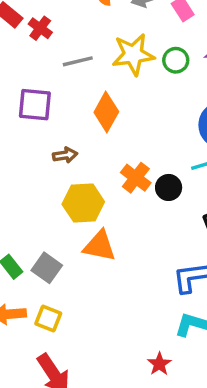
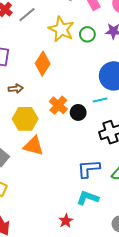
yellow star: (133, 54) -> (61, 29), turned 30
gray line: (78, 61) -> (27, 15), moved, turned -30

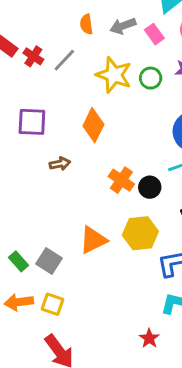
yellow hexagon: (25, 119) -> (140, 233), moved
orange triangle: (33, 146) -> (93, 240), turned -35

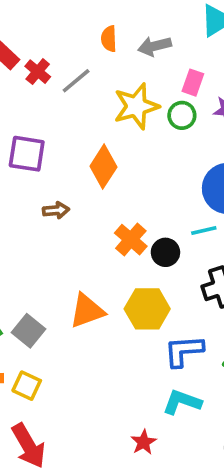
pink rectangle: (154, 34) -> (193, 83), moved, turned 48
yellow star: (114, 75) -> (136, 106), turned 30

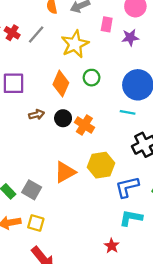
green circle: (182, 115) -> (92, 78), moved
cyan line: (204, 230) -> (128, 112), turned 32
black circle: (165, 252) -> (63, 118), moved

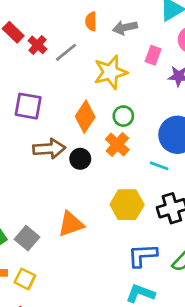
brown arrow: (37, 115) -> (49, 149), size x1.6
orange cross: (84, 125) -> (117, 145), moved
yellow hexagon: (101, 165) -> (127, 205), moved

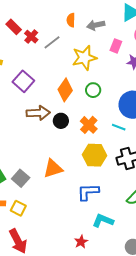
purple square: (28, 106) -> (23, 81), turned 30
orange cross: (117, 145) -> (89, 125), moved
blue L-shape: (142, 255) -> (88, 192), moved

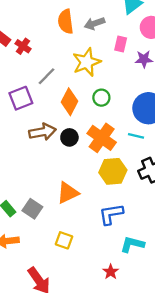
orange semicircle: (71, 20) -> (66, 22), size x1.5
gray line: (52, 42) -> (46, 76), moved
purple square: (23, 81) -> (21, 98), turned 35
orange cross: (89, 125) -> (102, 138), size x1.4
yellow square: (18, 208) -> (64, 240), moved

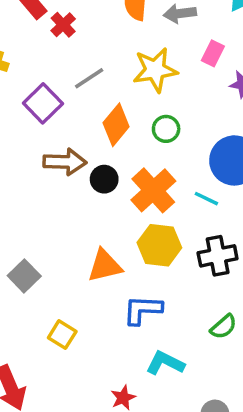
purple square: (21, 98) -> (43, 103), turned -35
orange triangle: (68, 193) -> (105, 266), moved

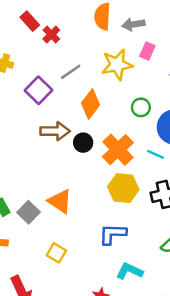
pink rectangle: (213, 53) -> (147, 51), moved
green circle: (166, 129) -> (141, 107), moved
orange triangle: (105, 266) -> (60, 201), moved, turned 48

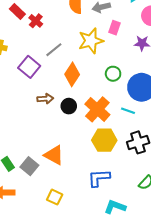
brown arrow: (55, 131) -> (45, 99), size x0.7

